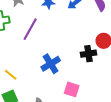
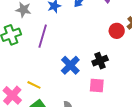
black cross: (88, 54) -> (100, 61), moved

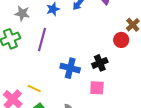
red circle: (117, 31) -> (121, 40), moved
blue cross: (70, 65) -> (70, 68), turned -30

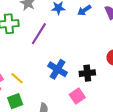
pink square: (97, 88) -> (77, 96), turned 35

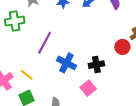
purple line: (39, 34) -> (45, 43), moved

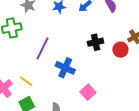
black cross: (96, 65) -> (96, 42), moved

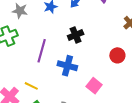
black cross: (96, 42) -> (76, 35), moved
red circle: (120, 50) -> (117, 55), moved

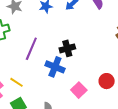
black cross: (76, 35) -> (67, 48), moved
red circle: (117, 55) -> (107, 81), moved

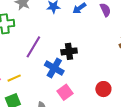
yellow line: (17, 82) -> (14, 78), turned -64
pink square: (79, 90) -> (65, 92), moved

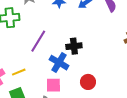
red circle: (103, 89) -> (88, 82), moved
pink square: (65, 92) -> (53, 85), moved, turned 35

